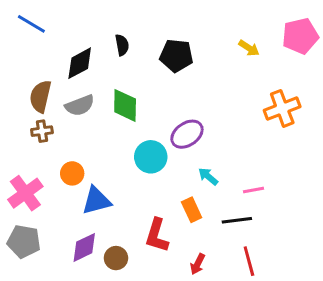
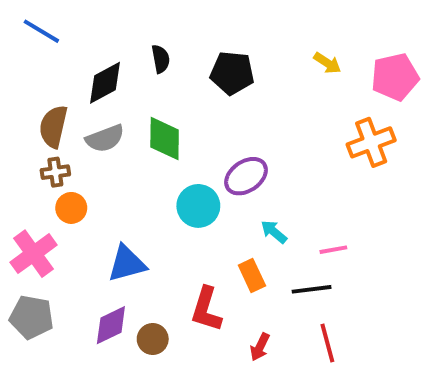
pink pentagon: (300, 36) -> (395, 77), moved
orange circle: (72, 173) -> (71, 208), moved

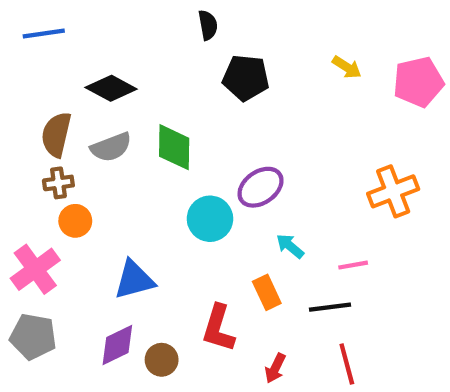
blue line: (41, 31) -> (44, 34), turned -39
black semicircle: (161, 59) -> (208, 25), moved
black diamond: (105, 83) -> (111, 88), turned 57
orange cross: (371, 142) -> (393, 191), moved

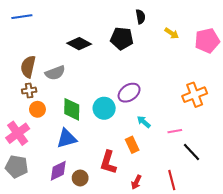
black semicircle: (208, 25) -> (141, 17), moved
black diamond: (111, 88) -> (79, 44), moved
green diamond: (174, 147) -> (72, 109), moved
black line: (330, 307) -> (192, 152), moved, turned 54

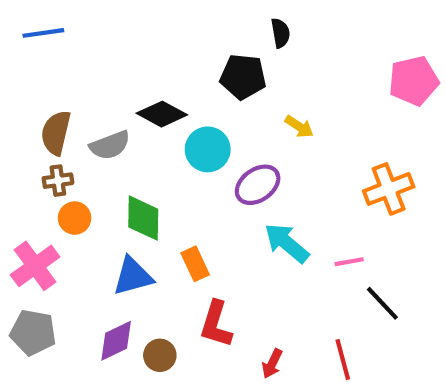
yellow arrow: (172, 33) -> (299, 127), moved
black diamond: (79, 44) -> (162, 114), moved
cyan circle: (104, 108) -> (208, 149), moved
cyan arrow: (144, 122) -> (287, 243), size x1.6
orange rectangle: (132, 145) -> (195, 264), moved

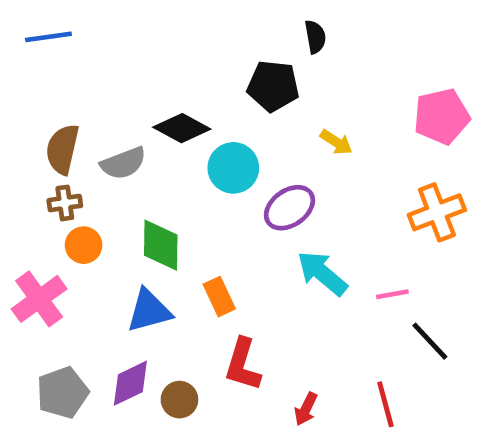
pink pentagon: (414, 81) -> (442, 116), moved
gray pentagon: (33, 332) -> (62, 393), moved, turned -30

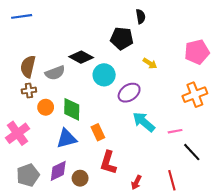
orange circle: (84, 245) -> (46, 107), moved

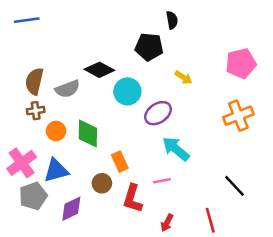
pink line: (175, 131) -> (162, 181), moved
blue triangle: (66, 139) -> (56, 171), moved
gray pentagon: (28, 175) -> (33, 196), moved
brown circle: (80, 178) -> (102, 183), moved

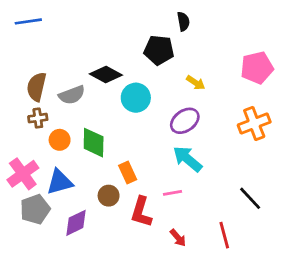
purple ellipse: (158, 113) -> (185, 121), moved
red arrow: (167, 223) -> (178, 238), turned -66

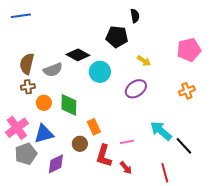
orange cross: (254, 124) -> (187, 91), size x0.7
cyan arrow: (188, 159) -> (161, 131), moved
red arrow: (178, 238) -> (126, 168), moved

